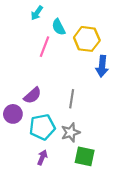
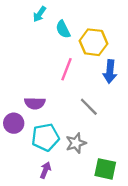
pink line: (44, 47) -> (67, 69), moved
purple semicircle: (32, 95) -> (35, 103), turned 42
gray line: (72, 99) -> (89, 107), moved, turned -54
green square: (85, 156) -> (105, 169), moved

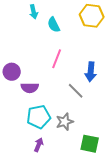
cyan arrow: (40, 14) -> (34, 12), turned -48
yellow hexagon: (93, 42) -> (92, 16), moved
blue arrow: (110, 72) -> (91, 72), moved
purple circle: (14, 123) -> (12, 72), moved

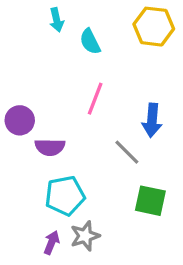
gray star: (65, 122) -> (85, 236), moved
green square: (90, 144) -> (150, 201), moved
purple arrow: (39, 145) -> (52, 243), moved

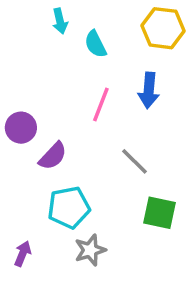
blue arrow: (152, 120) -> (149, 90), moved
purple semicircle: (50, 147) -> (53, 156), turned -48
purple arrow: (52, 243) -> (23, 254), moved

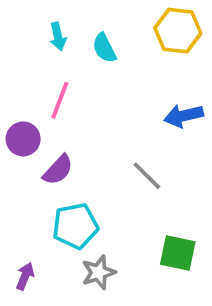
cyan arrow: (60, 21) -> (58, 36), moved
blue arrow: (149, 90) -> (184, 116), moved, turned 72
pink line: (101, 105) -> (60, 100), moved
green square: (159, 213) -> (178, 253), moved

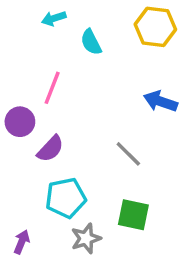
cyan arrow: (58, 36) -> (54, 18), moved, turned 85
blue arrow: (184, 116) -> (160, 101), turned 32
green square: (178, 253) -> (133, 215), moved

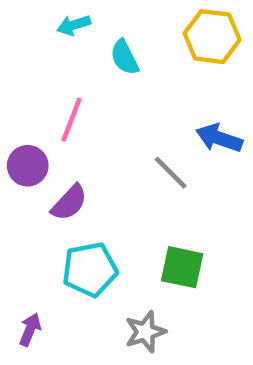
gray line: (128, 154) -> (171, 173), moved
green square: (133, 215) -> (182, 267), moved
gray star: (86, 239) -> (145, 332), moved

